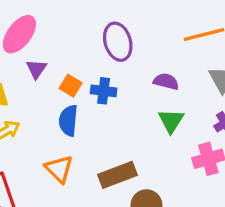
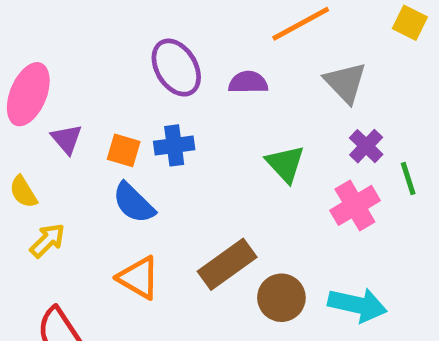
purple semicircle: (166, 81) -> (248, 82), moved
blue semicircle: (68, 121) -> (134, 203), turned -36

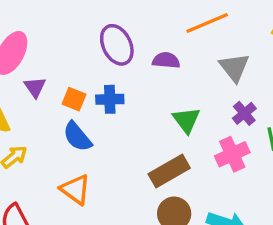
brown rectangle: (227, 264) -> (169, 171), moved

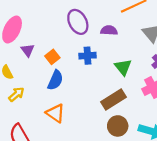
orange square: (74, 99) -> (52, 57), turned 32
blue cross: (110, 99) -> (88, 56), moved
blue semicircle: (77, 137) -> (55, 80), turned -114

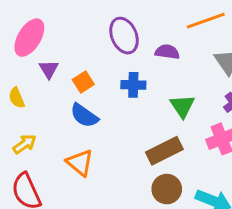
blue semicircle: (55, 80) -> (84, 116), turned 96
yellow arrow: (16, 94) -> (25, 144), moved

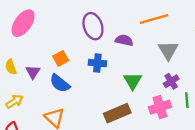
purple triangle: (49, 69) -> (33, 72), moved

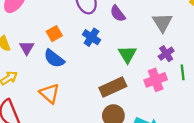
purple semicircle: (124, 40) -> (118, 14), turned -138
blue cross: (97, 63) -> (91, 37), turned 30

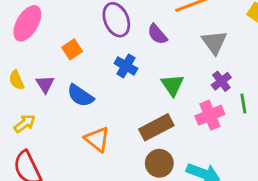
orange square: (54, 34) -> (72, 49), moved
orange triangle: (50, 93) -> (97, 139), moved

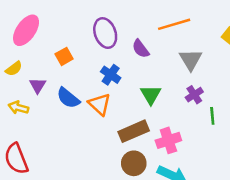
yellow semicircle: (16, 80) -> (14, 69), moved, turned -108
pink cross: (210, 115) -> (168, 140), moved
yellow arrow: (25, 123) -> (18, 108), moved, turned -132
orange triangle: (97, 139) -> (100, 104), moved

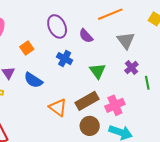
orange triangle: (100, 104) -> (58, 107), moved

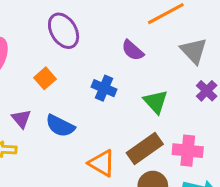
purple ellipse: (57, 26) -> (64, 31), moved
pink cross: (115, 105) -> (188, 151), turned 36

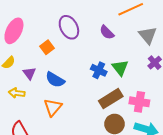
purple ellipse: (64, 31) -> (69, 27), moved
blue cross: (104, 88) -> (99, 70), moved
orange triangle: (102, 163) -> (53, 107), moved, turned 36

